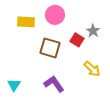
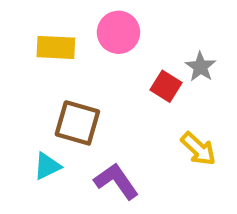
brown square: (50, 48) -> (77, 123), moved
cyan triangle: (14, 85) -> (47, 166), moved, turned 32

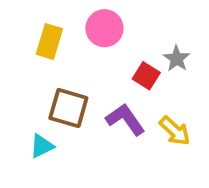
yellow rectangle: (56, 47) -> (49, 42), turned -76
purple L-shape: (116, 181) -> (125, 119), moved

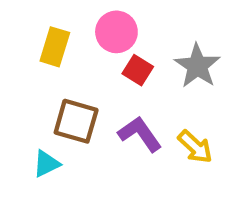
gray star: (177, 59) -> (197, 66), size x1.5
red square: (146, 76) -> (138, 70), moved

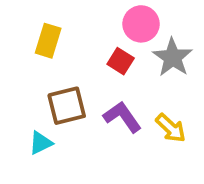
pink circle: (116, 32) -> (141, 24), moved
brown square: (76, 121) -> (67, 106), turned -30

